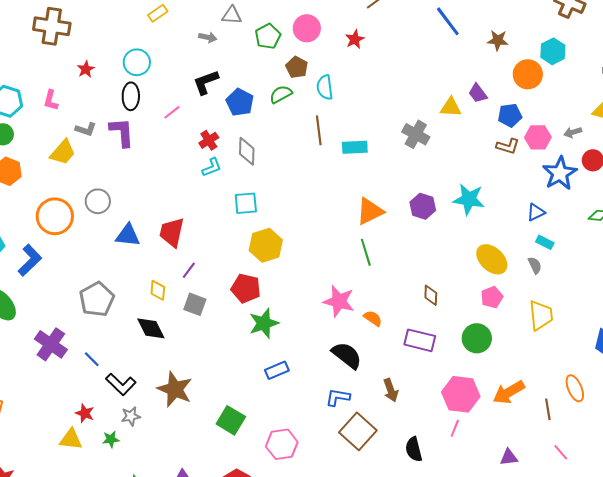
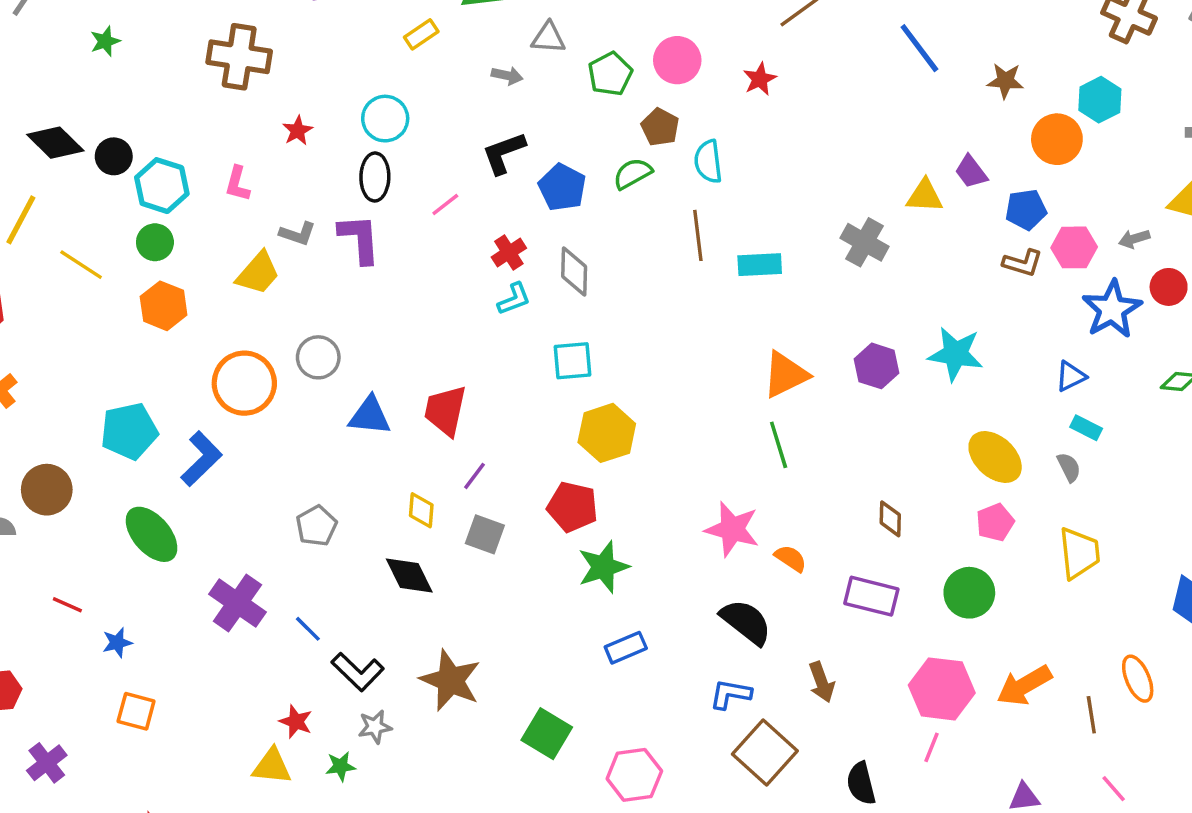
gray pentagon: (97, 299) -> (316, 526), size x0.7

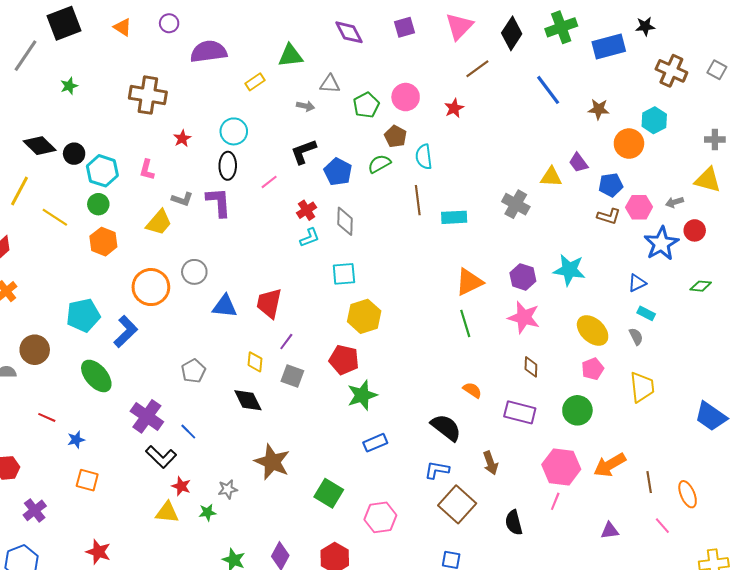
pink star: (732, 529) -> (524, 317), moved
black L-shape: (358, 672) -> (161, 457), moved
orange ellipse: (1138, 679) -> (688, 494), moved

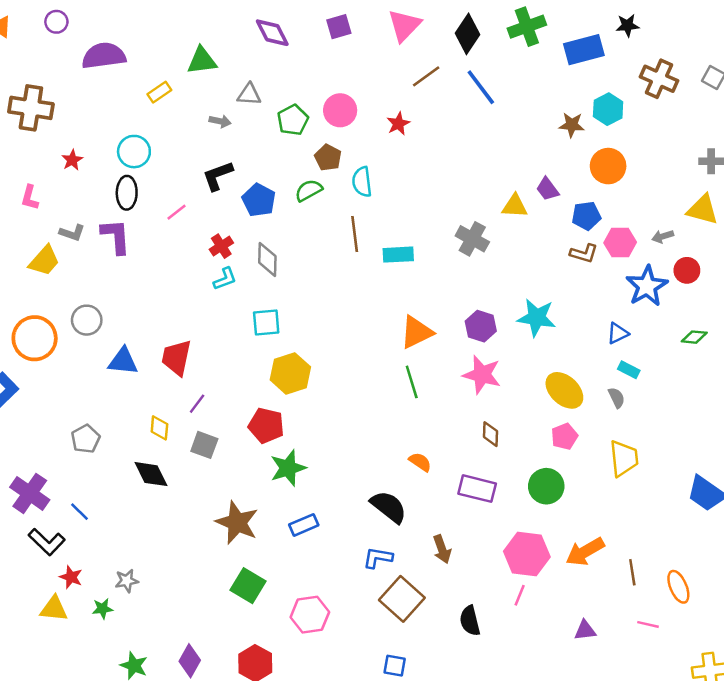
blue line: (548, 90) -> (481, 87), moved
cyan hexagon: (654, 120) -> (608, 109), moved
brown star: (272, 462) -> (237, 523), moved
pink line: (662, 526) -> (648, 624), turned -36

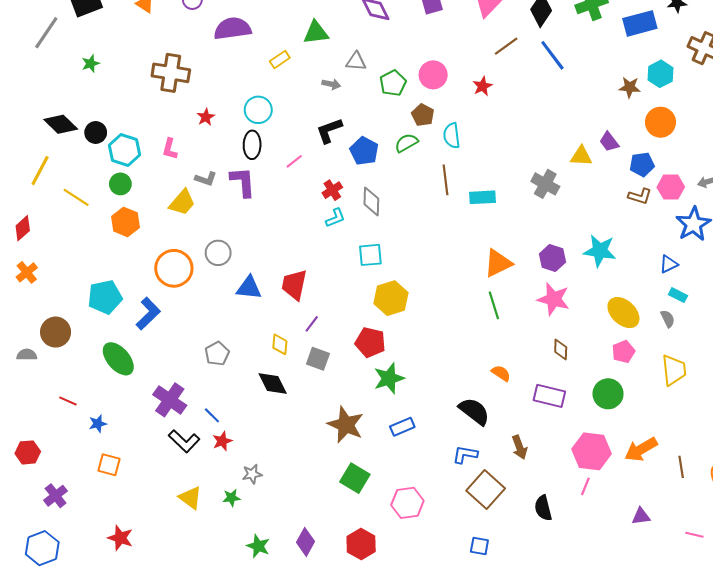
red star: (71, 577) -> (222, 441), moved, turned 30
yellow triangle: (54, 609) -> (190, 498), turned 30
pink line: (648, 624) -> (694, 535), moved

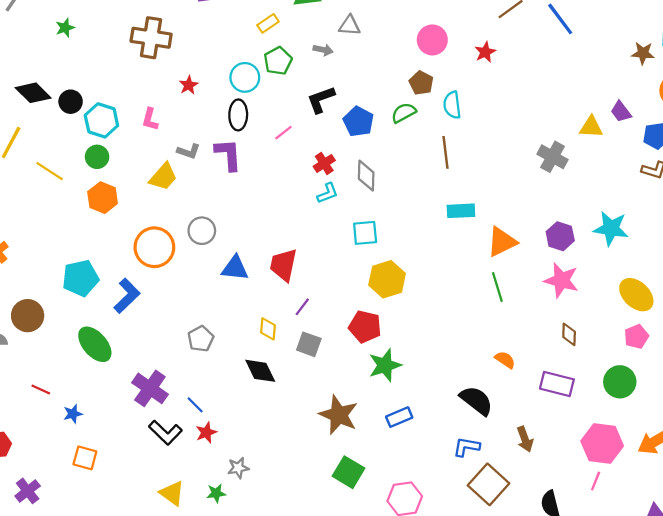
green pentagon: (393, 83) -> (278, 61), moved
cyan rectangle: (483, 197) -> (461, 211), moved

